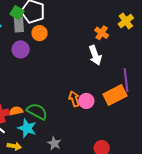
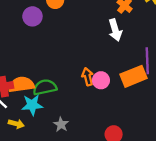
orange semicircle: (16, 111) -> (21, 85), size x1.6
green semicircle: (37, 111) -> (45, 87), turned -45
cyan star: (27, 128) -> (32, 105), turned -30

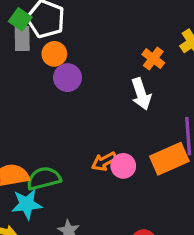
purple circle: (32, 16) -> (67, 78), moved
orange arrow: (88, 77) -> (104, 161), turned -102

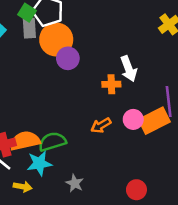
orange circle: (54, 54) -> (56, 39), size x1.6
orange cross: (153, 59) -> (111, 84), moved, turned -36
pink circle: (123, 166) -> (133, 119), moved

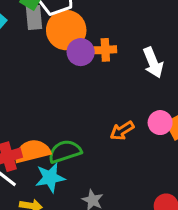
orange cross: (111, 84) -> (105, 50), moved

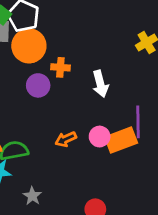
purple circle: (81, 52) -> (38, 85), moved

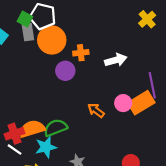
white arrow: (100, 84) -> (116, 60), turned -80
orange arrow: (66, 139) -> (96, 110), turned 72

